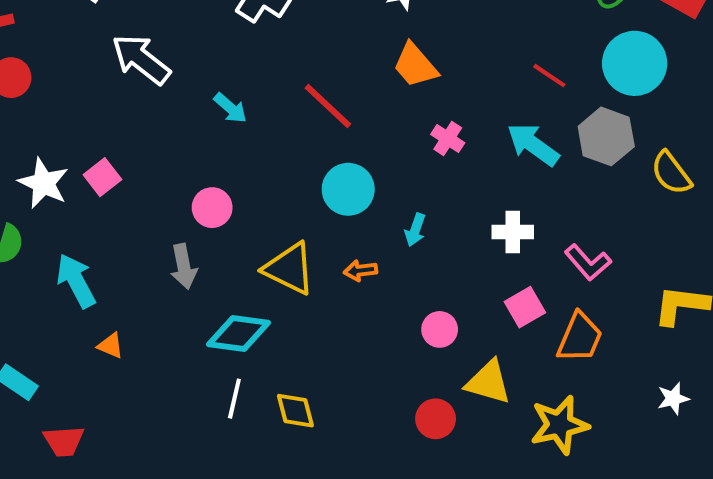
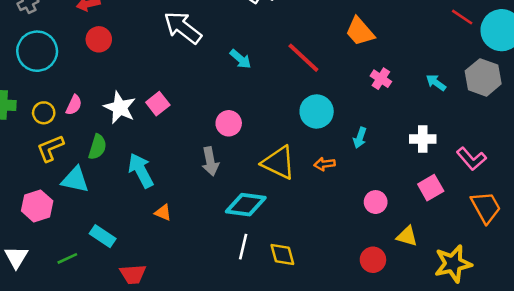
red line: (549, 76) -> (462, 17), moved
cyan arrow: (533, 145) -> (436, 83), size x0.6
orange trapezoid: (580, 338) -> (486, 207), moved, turned -52
yellow triangle: (488, 382) -> (407, 236), size x0.7

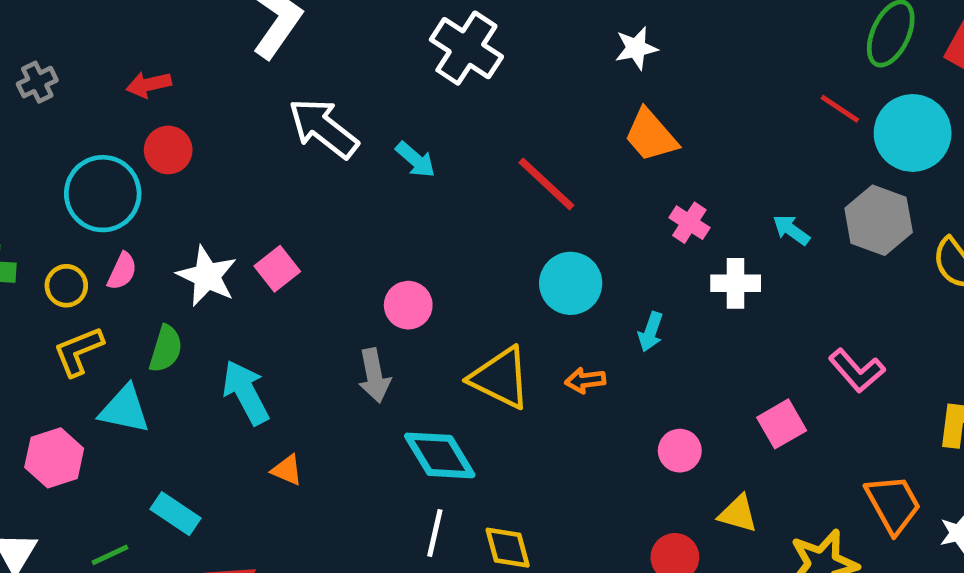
cyan circle: (37, 51) -> (103, 194), moved
cyan arrow: (240, 59) -> (415, 160), moved
white cross: (423, 139) -> (736, 283), moved
cyan diamond: (246, 205) -> (440, 455), turned 51
orange trapezoid: (486, 207) -> (893, 504), moved

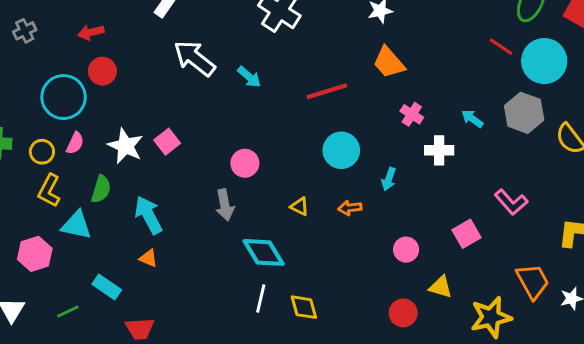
red line: (546, 184) -> (327, 91), turned -60
yellow L-shape: (78, 351) -> (49, 191), turned -40
yellow triangle: (500, 378) -> (300, 206), size x0.5
orange triangle: (287, 470) -> (148, 258), moved

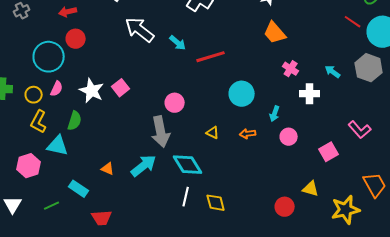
red line: (327, 91) -> (211, 57), moved
gray arrow: (225, 205) -> (161, 132), size x1.4
cyan arrow: (148, 215) -> (144, 166), moved, turned 80
pink circle: (406, 250) -> (289, 137), moved

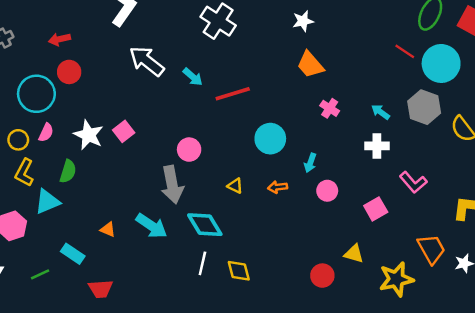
white cross: (310, 94) -> (377, 146), moved
cyan triangle: (58, 146) -> (47, 202), turned -35
cyan arrow: (144, 166) -> (152, 226), turned 72

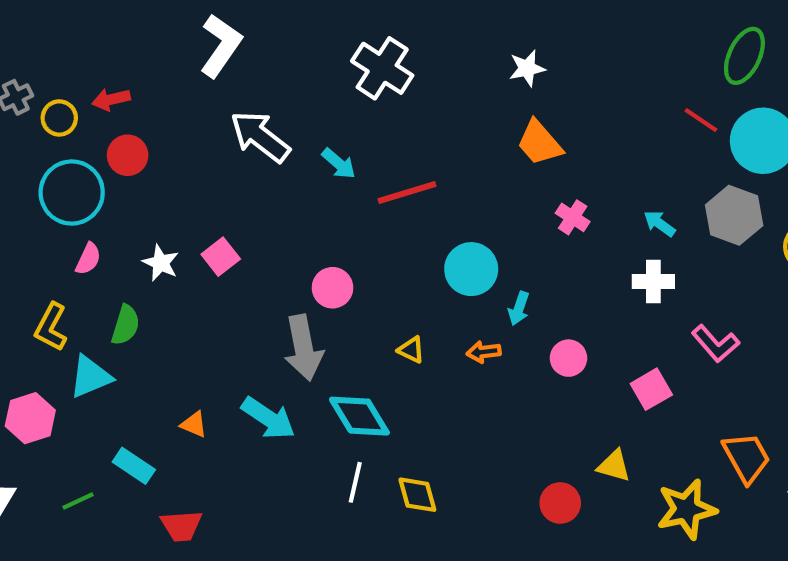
white star: (89, 135) -> (161, 263), size x0.7
yellow circle: (18, 140) -> (59, 118), moved
cyan arrow: (310, 163) -> (519, 308), moved

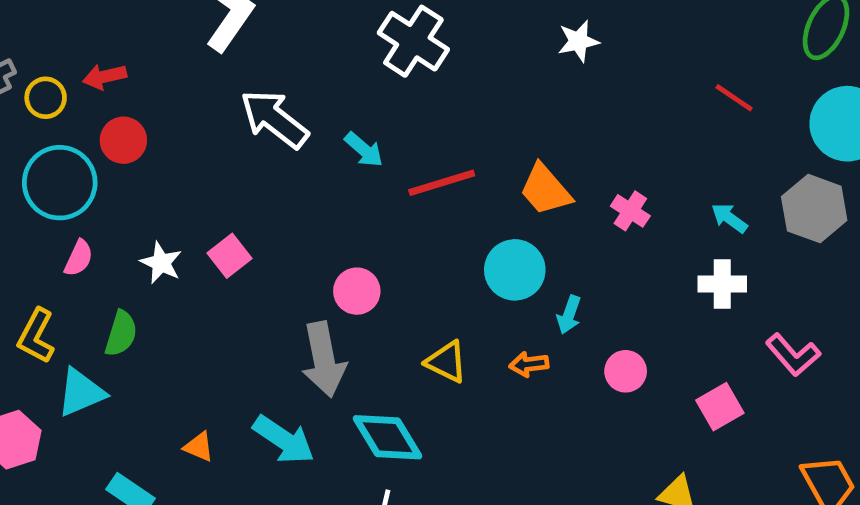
red line: (701, 120) -> (734, 98), moved
orange trapezoid: (540, 143) -> (545, 190), moved
yellow triangle: (411, 350) -> (446, 362), size x1.4

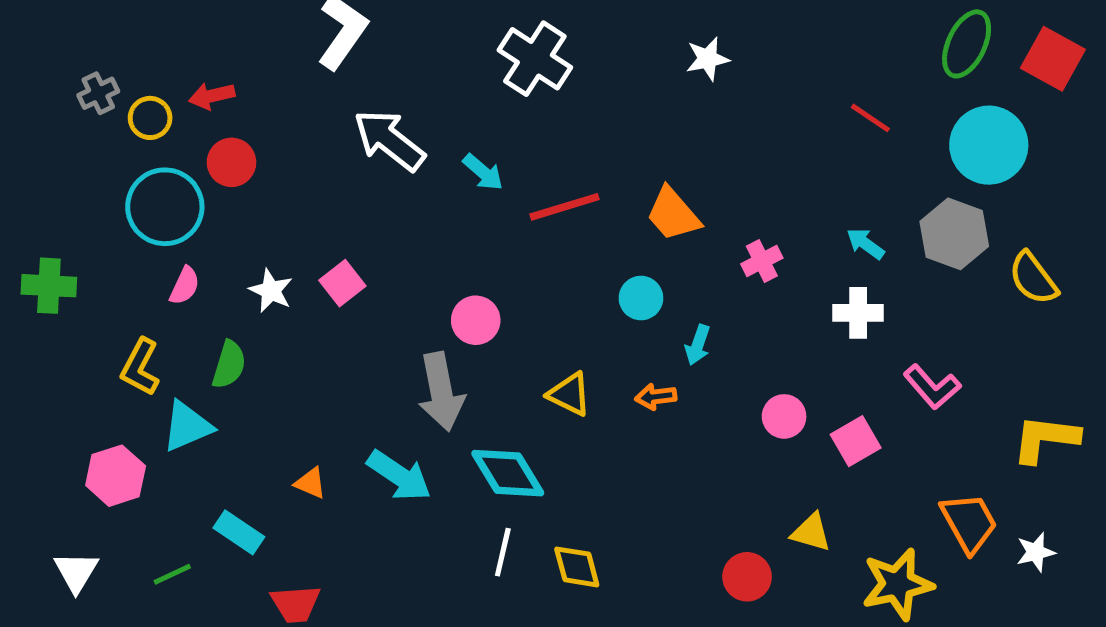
pink cross: (630, 211) -> (762, 261), moved, turned 30
cyan circle: (515, 270) -> (641, 298), size x0.7
pink circle: (626, 371) -> (784, 416), moved

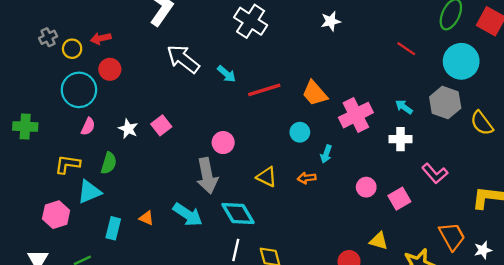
pink cross: (762, 261) -> (356, 115), size x1.8
yellow L-shape: (140, 367) -> (68, 164), turned 70
cyan rectangle: (239, 532) -> (113, 228), moved, turned 70

